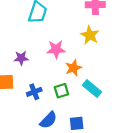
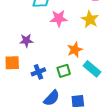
pink star: (56, 49) -> (59, 18), moved

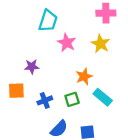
pink star: (59, 18) -> (67, 43), turned 30

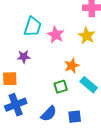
cyan trapezoid: (48, 21) -> (33, 27), moved
blue cross: (45, 100) -> (16, 105), moved, size x1.5

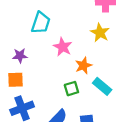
pink star: (56, 35) -> (63, 47), moved
purple star: (24, 57) -> (20, 56), moved

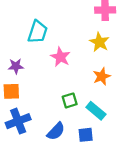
orange star: (83, 66) -> (102, 76), moved
cyan rectangle: (102, 86) -> (96, 111), moved

